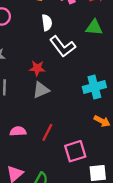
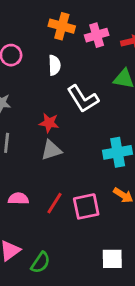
white semicircle: (47, 23) -> (54, 65), moved
pink square: (75, 151) -> (86, 206), moved

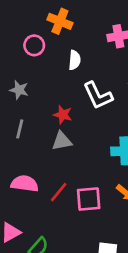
orange cross: (62, 26) -> (60, 21), moved
pink semicircle: (18, 199) -> (25, 184), size x1.4

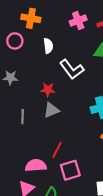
gray line: (20, 129) -> (23, 117), moved
pink semicircle: (25, 184) -> (36, 165), moved
pink square: (89, 199) -> (70, 170), moved

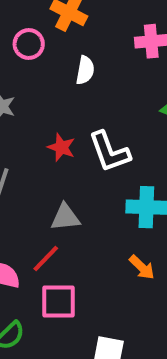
white L-shape: (72, 69) -> (109, 152), moved
gray triangle: (51, 110) -> (65, 217), moved

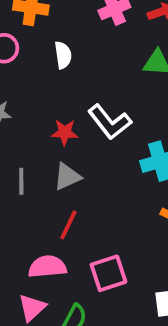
gray triangle: (65, 217) -> (67, 177), moved
red line: (46, 259) -> (68, 225), moved

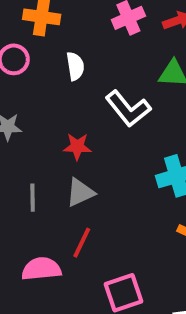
white L-shape: (110, 122) -> (128, 109), moved
pink semicircle: (47, 267) -> (41, 269), moved

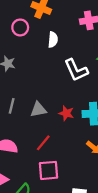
red star: (77, 147) -> (66, 113), moved
red line: (82, 243) -> (43, 143), moved

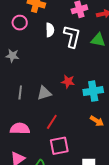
white L-shape: (76, 70) -> (72, 36), moved, turned -135
red star: (66, 113) -> (68, 82), moved

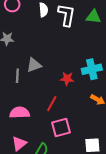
red star: (68, 82) -> (67, 79), moved
gray triangle: (44, 93) -> (34, 65), moved

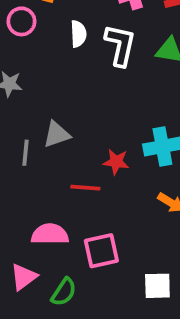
red line: (52, 104) -> (85, 188), moved, turned 63
pink semicircle: (20, 113) -> (50, 234), moved

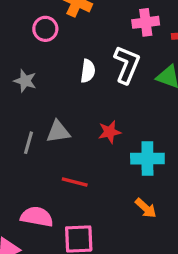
white semicircle: (78, 34) -> (88, 71), moved
red star: (116, 162) -> (110, 132), moved, turned -30

